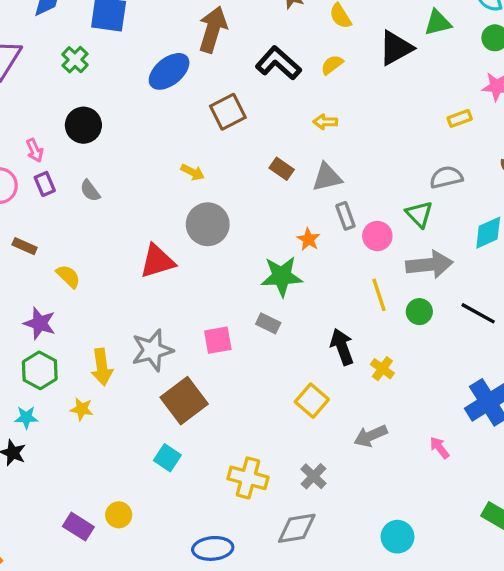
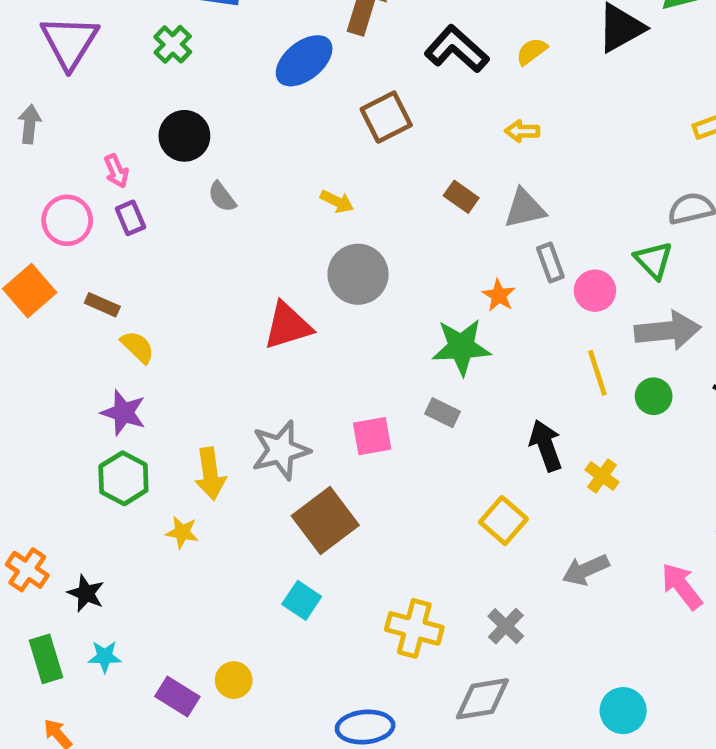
gray semicircle: (90, 191) -> (222, 197), moved
yellow semicircle: (68, 276) -> (138, 347), moved
cyan star: (26, 417) -> (105, 657), moved
pink arrow: (439, 448) -> (682, 586), size x1.5

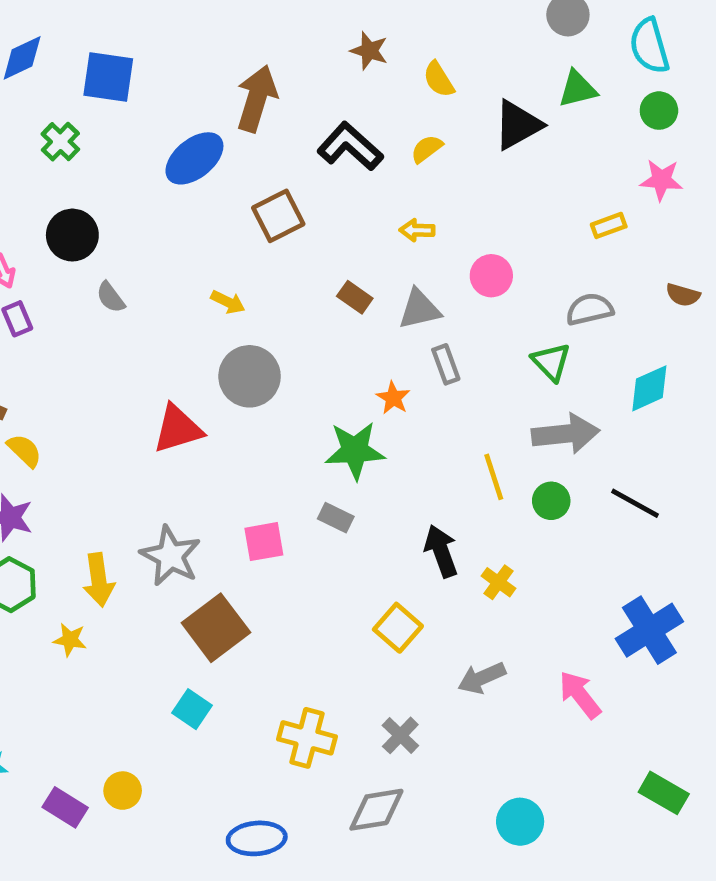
pink circle: (595, 291) -> (491, 276), moved
gray star: (281, 450) -> (170, 556), turned -30

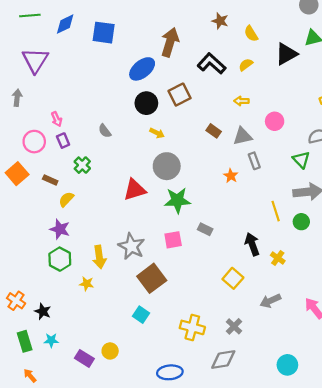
green cross: (60, 142) -> (82, 165), moved
black circle: (72, 235) -> (146, 103), moved
yellow semicircle: (24, 451) -> (66, 199), turned -91
green star: (355, 451) -> (177, 200), moved

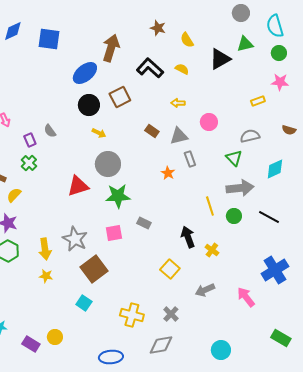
yellow semicircle: (246, 65) -> (182, 69), turned 64
purple rectangle: (63, 141) -> (30, 140), moved
yellow star: (87, 284) -> (46, 276), moved

